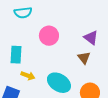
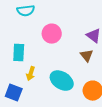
yellow arrow: (28, 76) -> (31, 74), turned 88

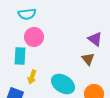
pink circle: (52, 34) -> (34, 37), moved

